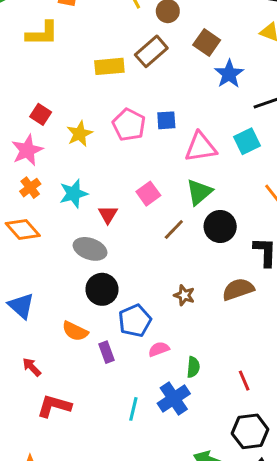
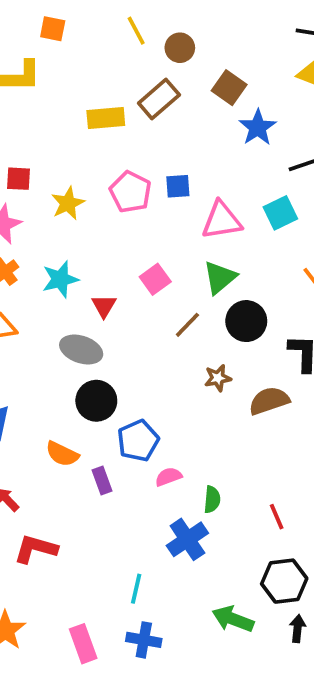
red square: (41, 114) -> (19, 179), turned -30
brown star: (184, 295) -> (218, 378), moved, turned -30
cyan line: (133, 409) -> (136, 589), moved

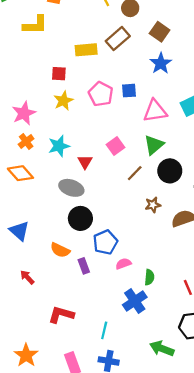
blue star: (258, 127) -> (161, 63), moved
red square: (19, 179) -> (59, 74), moved
red L-shape: (36, 549) -> (61, 315), moved

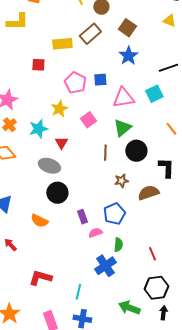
yellow star: (63, 101) -> (59, 109), moved
pink square: (115, 146) -> (88, 120), moved
brown line: (135, 173) -> (105, 153), turned -42
blue pentagon: (105, 242) -> (114, 214), moved
purple rectangle: (84, 266) -> (82, 217), moved

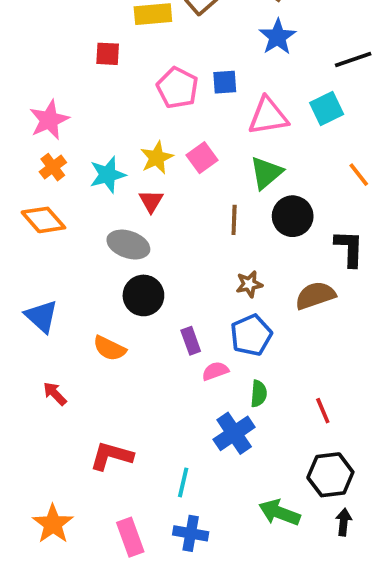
yellow star: (59, 109) -> (157, 158), moved
brown star: (121, 181) -> (249, 284), moved

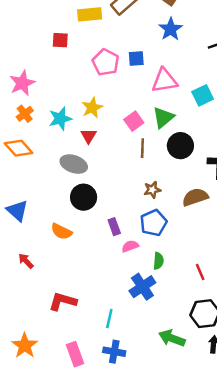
cyan square: (327, 109) -> (203, 95), moved
pink square: (202, 158) -> (134, 121), moved

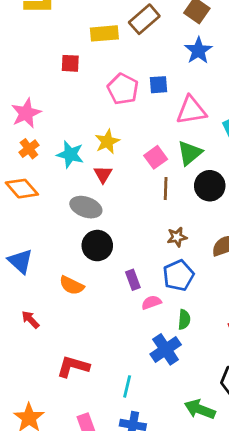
cyan star: (60, 119) -> (70, 154), turned 30

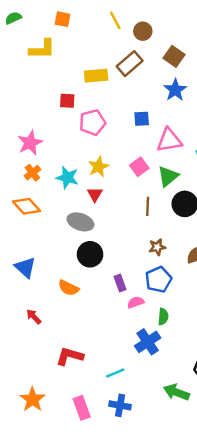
pink pentagon: (123, 89) -> (92, 122), moved, turned 30
pink square: (156, 157) -> (139, 167), moved
cyan line: (127, 386) -> (115, 373), turned 54

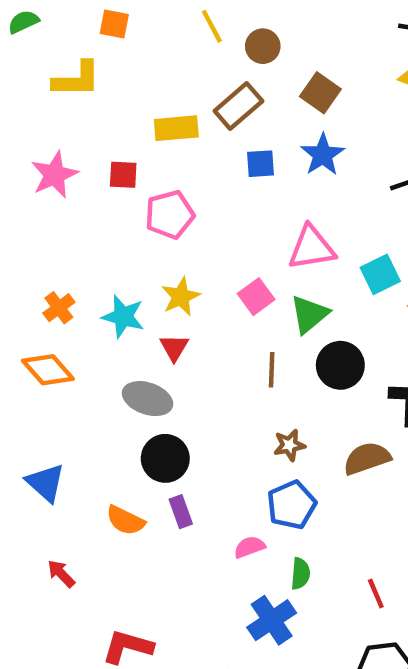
blue square: (142, 119) -> (261, 164), moved
pink star: (30, 143) -> (54, 175), moved
purple rectangle: (120, 283) -> (181, 512), moved

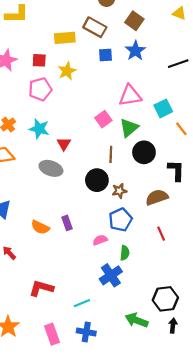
brown rectangle: (238, 106) -> (95, 27), turned 70
pink pentagon: (170, 215) -> (40, 89), moved
yellow star: (181, 297) -> (67, 71), moved
black circle: (165, 458) -> (97, 180), moved
red line: (376, 594) -> (161, 234), moved

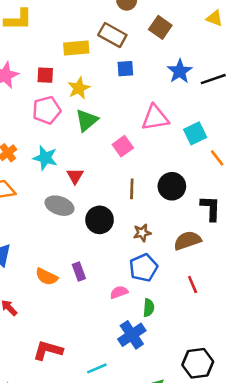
blue star: (135, 51) -> (180, 71), moved
green triangle: (129, 128) -> (87, 120), moved
black circle: (97, 180) -> (100, 220), moved

